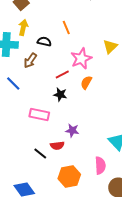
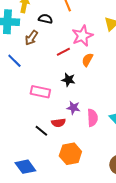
black star: (60, 94) -> (68, 80), moved
pink semicircle: (100, 166) -> (92, 118), moved

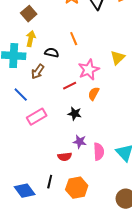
pink rectangle: (40, 92) -> (37, 117), moved, turned -42
black line: (41, 131) -> (50, 182), moved, turned 64
blue diamond: (25, 167) -> (25, 191), moved

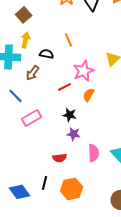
purple star: (80, 142) -> (74, 134), moved

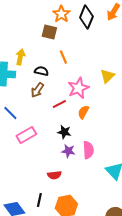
brown square: (24, 15) -> (49, 32), moved, turned -35
brown arrow: (33, 73) -> (37, 90), moved
pink semicircle: (94, 153) -> (88, 150), moved

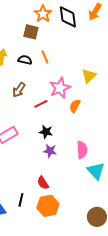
black diamond: (86, 17) -> (68, 17), turned -30
black semicircle: (41, 71) -> (25, 60), moved
orange semicircle: (83, 112) -> (75, 106), moved
pink semicircle: (88, 150) -> (82, 150), moved
red semicircle: (54, 175) -> (43, 183), moved, turned 64

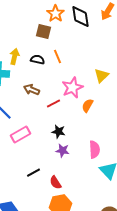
brown arrow: (19, 90) -> (31, 90), turned 77
black line: (21, 200) -> (33, 173), moved, turned 48

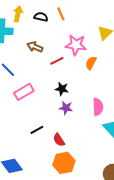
pink star: (72, 88) -> (76, 45), turned 30

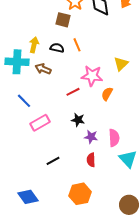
brown arrow: (35, 47) -> (43, 69), moved
purple star: (66, 108) -> (91, 137), moved
red semicircle: (59, 140) -> (91, 160), moved, turned 32

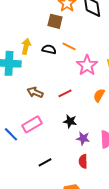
orange line: (77, 45) -> (69, 46), turned -40
brown arrow: (43, 69) -> (35, 92), moved
pink star: (92, 76) -> (87, 65), moved, turned 30
blue line: (24, 101) -> (11, 134), moved

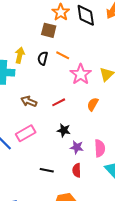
black semicircle: (49, 49) -> (43, 58), turned -88
black line: (45, 162) -> (47, 170), moved, turned 40

